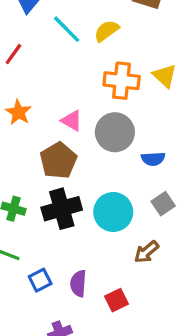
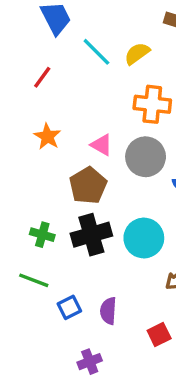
red square: (117, 300) -> (159, 334), moved

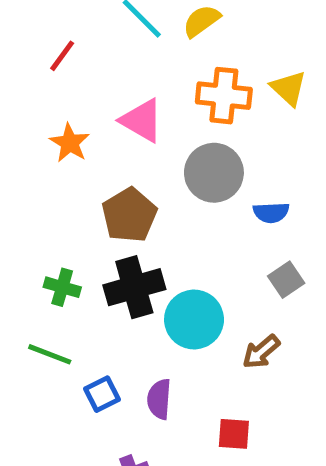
pink triangle: (102, 145) -> (142, 120), moved, size x1.4
cyan circle: (144, 238) -> (194, 319), moved
red square: (159, 334) -> (234, 434), turned 30

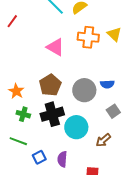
red line: (62, 56) -> (12, 21), moved
orange star: (70, 143) -> (16, 91), moved
gray circle: (214, 173) -> (84, 90), moved

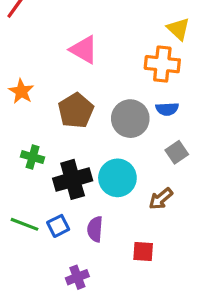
orange cross: (88, 37) -> (162, 64), moved
orange star: (16, 91) -> (21, 91), moved
black cross: (52, 114) -> (73, 179), moved
green line: (18, 141) -> (25, 224), moved

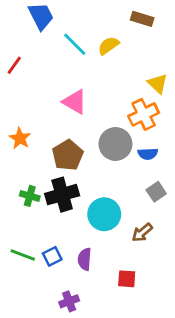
orange cross: (162, 64) -> (144, 114), turned -32
gray circle: (130, 119) -> (115, 144), moved
black cross: (73, 179) -> (62, 195), moved

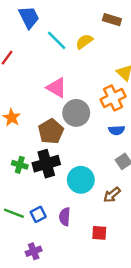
gray circle: (115, 144) -> (76, 113), moved
purple cross: (69, 301) -> (34, 251), moved

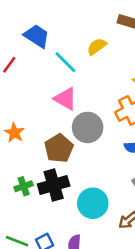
blue trapezoid: (29, 17) -> (37, 36), moved, turned -30
cyan line: (57, 40) -> (65, 62), moved
green cross: (20, 165) -> (24, 186), turned -35

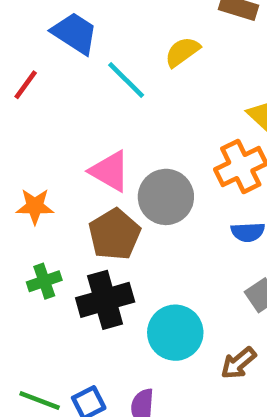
pink triangle: (65, 99) -> (110, 171), moved
orange star: (14, 133) -> (35, 206), turned -30
green cross: (24, 186) -> (44, 281), moved

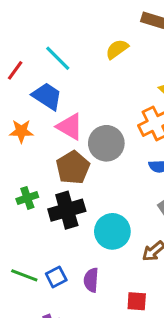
blue trapezoid: (75, 33) -> (47, 96), moved
cyan line: (126, 80) -> (58, 58), moved
orange star: (35, 206) -> (21, 131), moved

